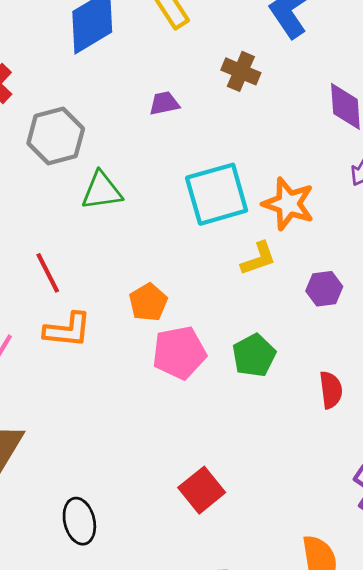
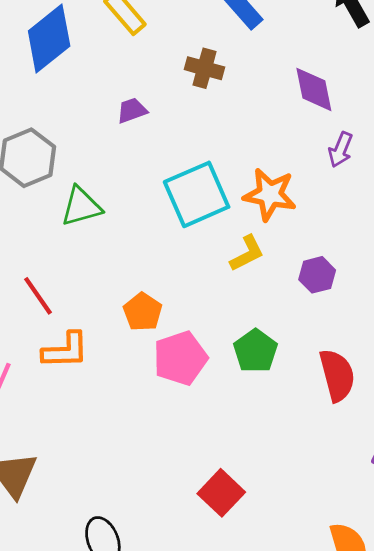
red semicircle: (331, 390) -> (337, 375), size x1.4

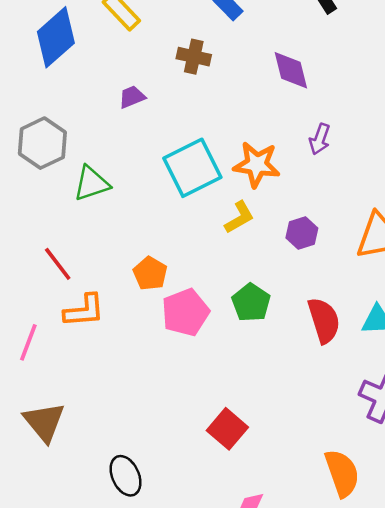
purple arrow: (341, 150) -> (320, 139), moved

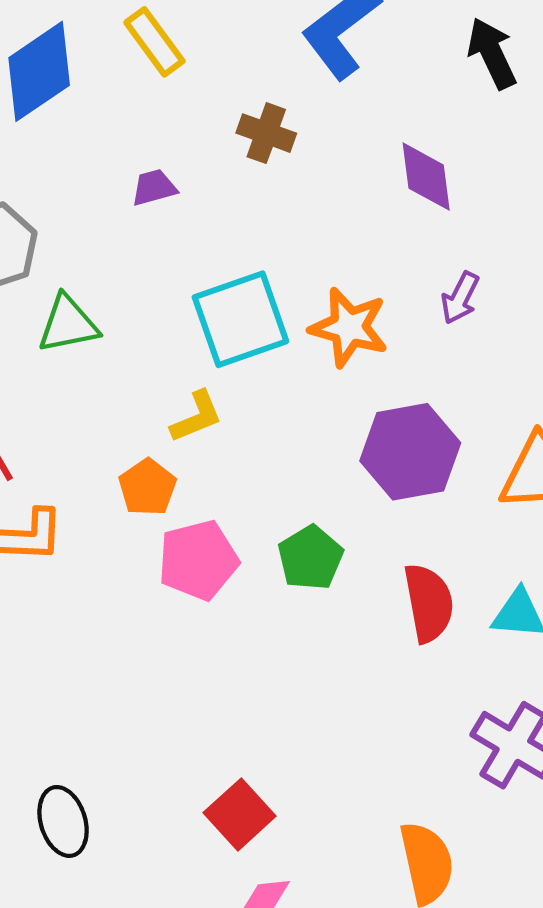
yellow L-shape: (239, 217) -> (197, 417), moved
purple hexagon: (302, 233) -> (410, 452), size x1.8
red square: (227, 429) -> (240, 814), moved

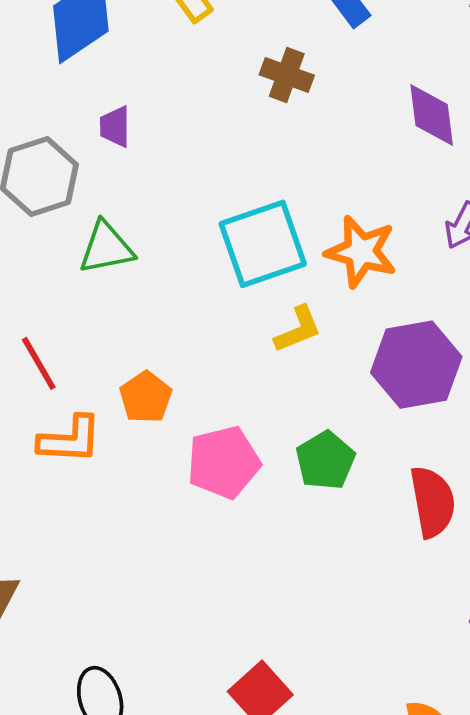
purple trapezoid: (154, 187) -> (115, 127), moved, turned -75
yellow L-shape: (197, 417) -> (298, 329), moved
orange pentagon: (147, 487) -> (146, 397), moved

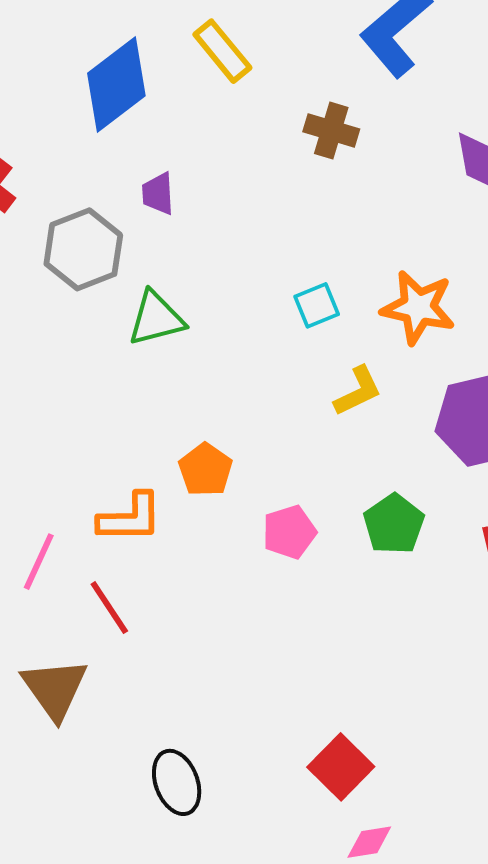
cyan square: (263, 244) -> (317, 305), size x0.5
red line: (39, 363) -> (109, 608), moved
pink pentagon: (224, 462) -> (289, 532), size x0.7

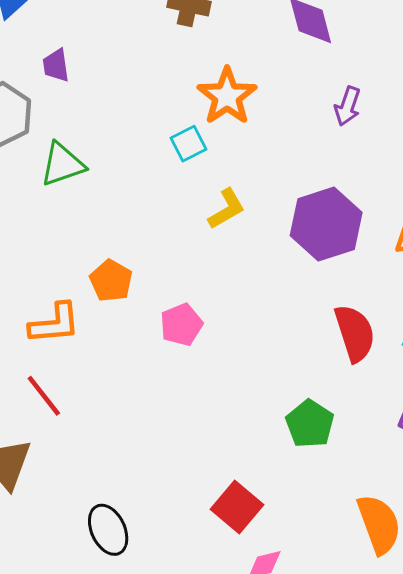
orange star: (418, 307) -> (227, 96), moved, turned 30
green pentagon: (394, 524) -> (310, 424), moved

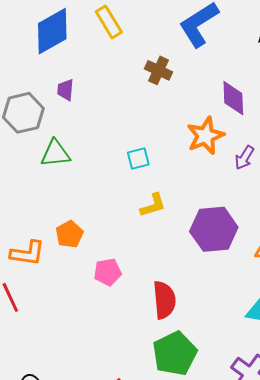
orange star: (227, 96) -> (205, 136), moved
red semicircle: (355, 333) -> (164, 300), moved
green pentagon: (310, 424) -> (175, 354), size x1.4

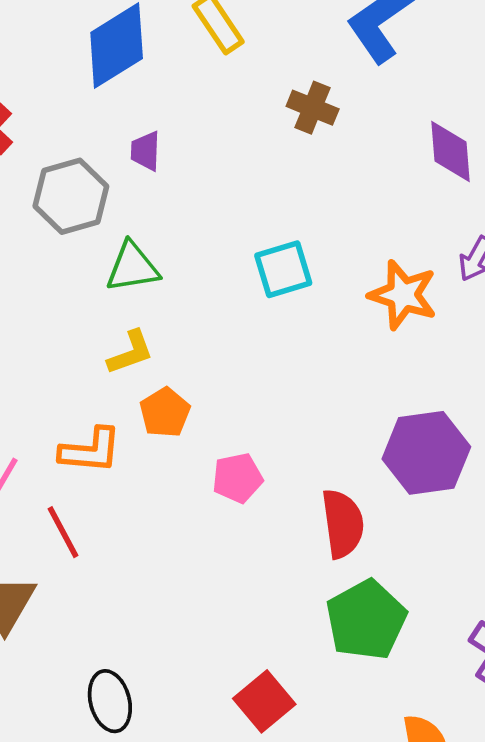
orange star: (205, 136) -> (403, 295), moved, turned -30
cyan square: (138, 158) -> (283, 269), size x1.4
yellow L-shape: (153, 205) -> (131, 352), moved
purple hexagon: (214, 229) -> (426, 453), moved

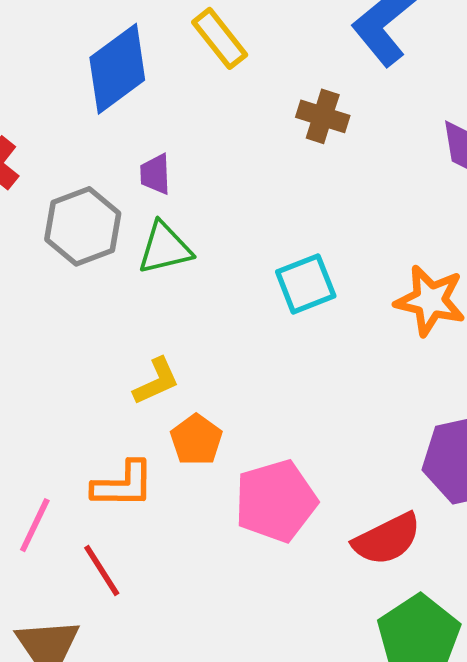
green triangle: (132, 267) -> (165, 248), moved
pink pentagon: (237, 478) -> (276, 501), size x1.6
red semicircle: (343, 524) -> (387, 539), turned 76

